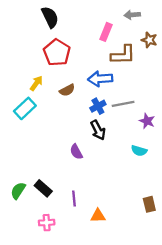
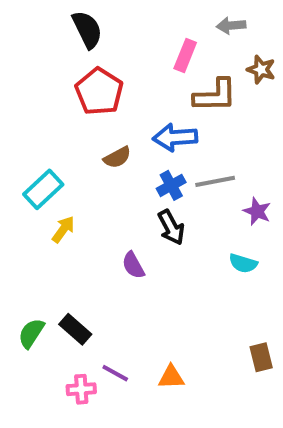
yellow arrow: (36, 83) -> (63, 229), moved
purple line: (74, 199) -> (115, 373), moved, turned -56

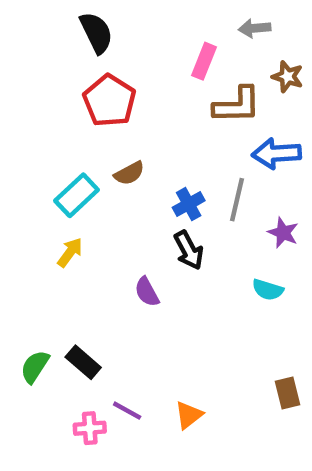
blue arrow: (175, 137) -> (277, 153), moved
gray line: (215, 181) -> (237, 200), turned -66
cyan rectangle: (43, 189) -> (77, 195), moved
orange triangle: (171, 377) -> (189, 415), turned -36

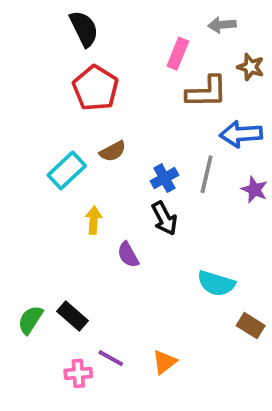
purple star: (283, 233) -> (254, 190), moved
yellow arrow: (70, 252) -> (94, 220), moved, turned -32
cyan semicircle: (268, 290) -> (216, 283), moved, size x1.4
brown rectangle: (288, 393) -> (251, 326), moved, turned -44

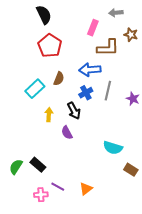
blue arrow: (241, 134) -> (90, 70), moved
brown semicircle: (113, 151) -> (59, 79), turned -40
black arrow: (164, 218) -> (74, 111), moved

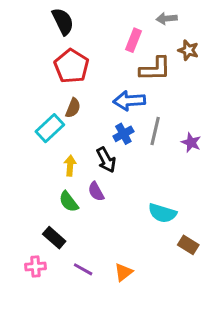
brown semicircle: (59, 79) -> (73, 108), moved
green semicircle: (16, 167) -> (69, 202), moved, turned -70
pink cross: (41, 195) -> (35, 266), moved

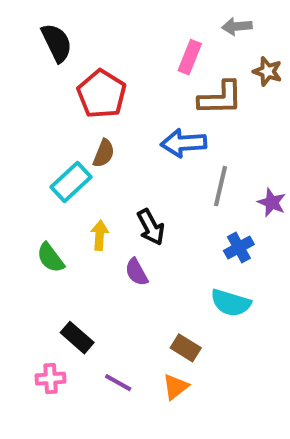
black semicircle: (63, 21) -> (57, 43), moved
blue cross: (123, 134) -> (239, 248), moved
green semicircle: (69, 202) -> (51, 258), moved
brown rectangle: (188, 245) -> (186, 348), moved

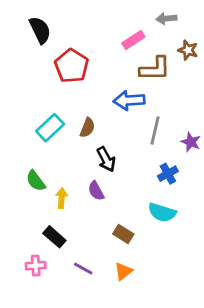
pink rectangle: (190, 57) -> (133, 40), turned 35
brown semicircle: (104, 153) -> (87, 128), moved
yellow arrow: (100, 235) -> (62, 198), moved
brown rectangle: (186, 348) -> (123, 234), moved

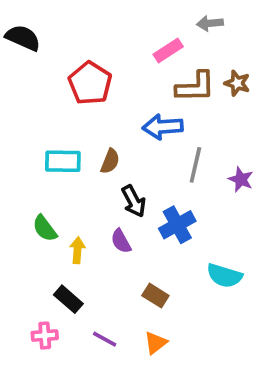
black semicircle: (40, 30) -> (23, 38), moved, turned -40
brown star: (188, 50) -> (237, 83), moved
cyan rectangle: (50, 128) -> (63, 161), turned 44
blue cross: (168, 174) -> (177, 225), moved, size x1.4
cyan semicircle: (162, 212) -> (224, 276), moved

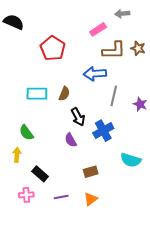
yellow arrow: (77, 250) -> (17, 155), moved
brown rectangle: (155, 296) -> (91, 172), turned -48
purple line: (105, 339) -> (61, 197), turned -40

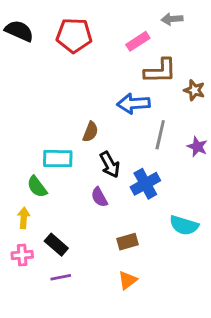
red pentagon: (53, 48) -> (74, 35), moved, turned -30
brown star: (138, 48) -> (194, 90), moved
cyan rectangle: (37, 94) -> (58, 159), moved
pink cross: (26, 195) -> (22, 255), moved
purple line: (61, 197) -> (61, 277), moved

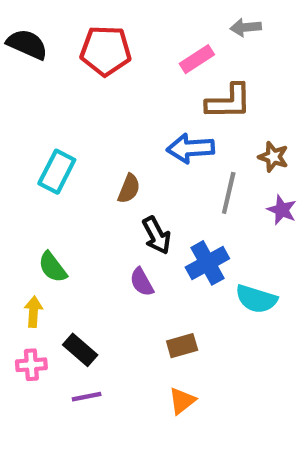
brown star: (194, 90) -> (273, 157), moved
cyan rectangle: (58, 159) -> (57, 172), moved, turned -64
cyan semicircle: (184, 225) -> (256, 299), moved

